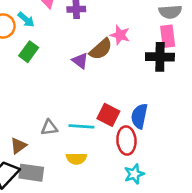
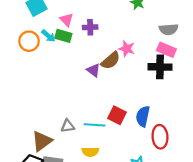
pink rectangle: (168, 36) -> (166, 50), turned -60
green rectangle: (29, 52) -> (63, 36), moved, turned 70
red ellipse: (126, 141) -> (160, 137), moved
brown triangle: (18, 146) -> (42, 141), size x1.5

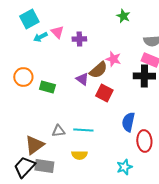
cyan arrow: (48, 36) -> (40, 37), moved, turned 112
green rectangle: (63, 36) -> (47, 87), moved
orange circle: (29, 41) -> (23, 77), moved
red square: (117, 115) -> (104, 93), moved

